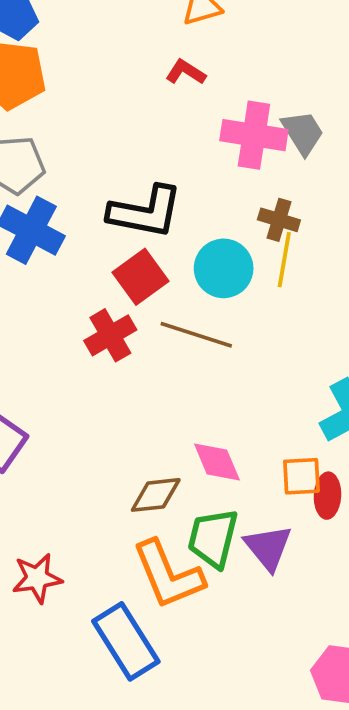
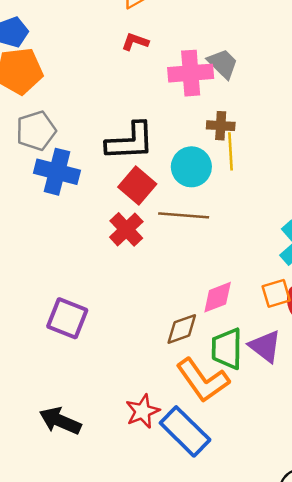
pink diamond: (217, 462) -> (218, 297), turned -75
red star: (37, 578) -> (142, 411), moved

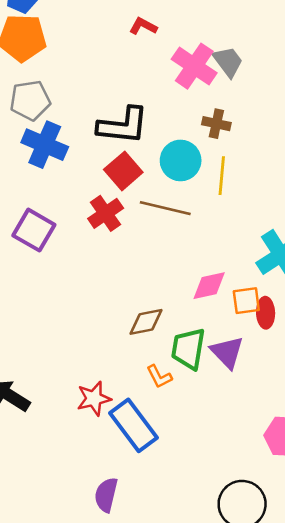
pink cross: (191, 73) -> (194, 66), turned 30
yellow line: (230, 151) -> (222, 176), moved
pink diamond: (218, 297) -> (209, 286), moved
purple square: (67, 318) -> (34, 230), moved
orange L-shape: (203, 380) -> (159, 377), size x0.5

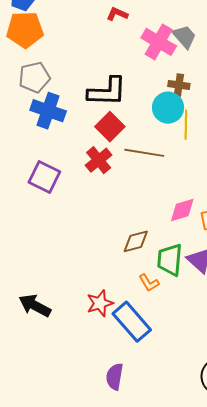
cyan circle: (181, 160) -> (168, 108), moved

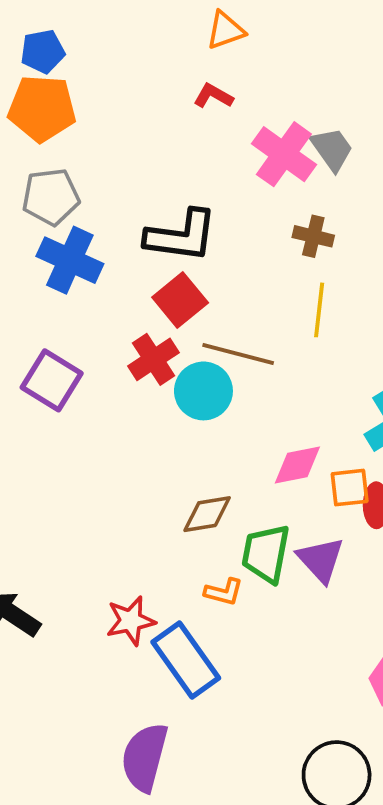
cyan circle: (168, 108) -> (203, 391), moved
orange L-shape: (149, 283) -> (224, 592), turned -50
purple semicircle: (115, 377) -> (145, 757), size x1.4

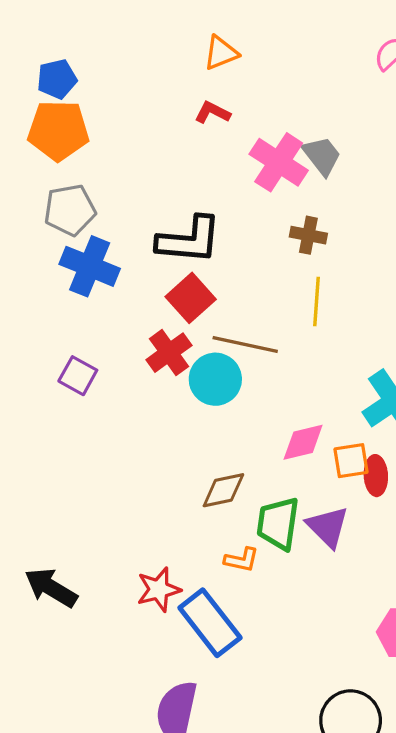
purple square: (52, 380) -> (78, 376), size x0.7

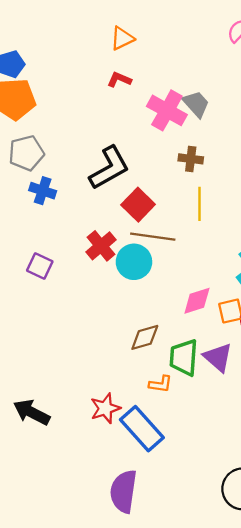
black L-shape: (189, 240) -> (109, 168), turned -30
blue cross: (90, 266) -> (43, 191), size x0.7
red square: (191, 298) -> (138, 205), moved

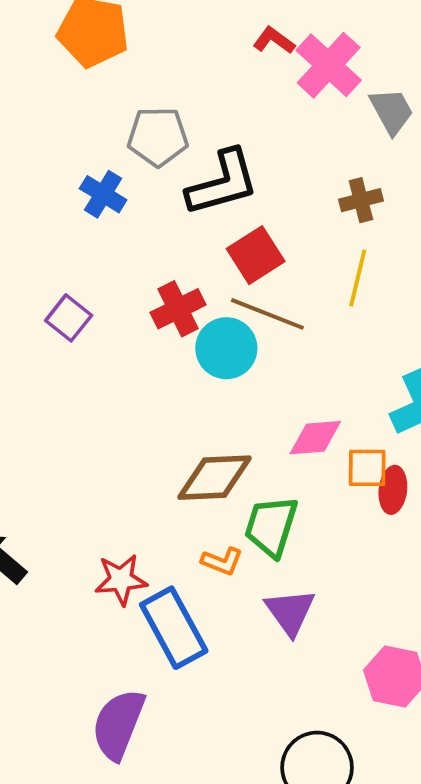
pink cross: (167, 110) -> (329, 65), moved
gray pentagon: (26, 153) -> (158, 137), moved
brown cross: (191, 159) -> (361, 200), turned -35
brown diamond: (145, 337) -> (214, 478), size x1.4
purple triangle: (218, 357) -> (290, 612), moved

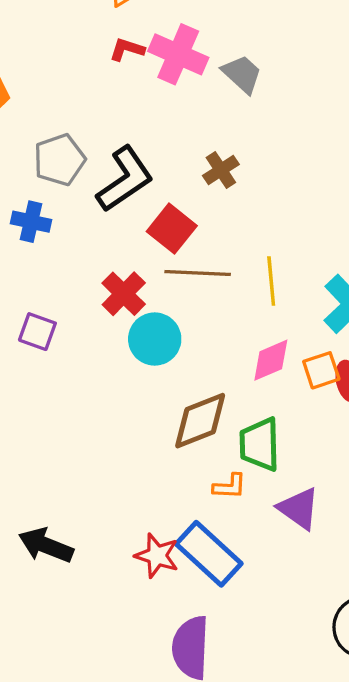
brown cross: (361, 200) -> (221, 170), moved
yellow line: (358, 278) -> (271, 281), moved
cyan circle: (226, 348) -> (155, 339), moved
red star: (121, 580) -> (157, 556), moved, turned -30

